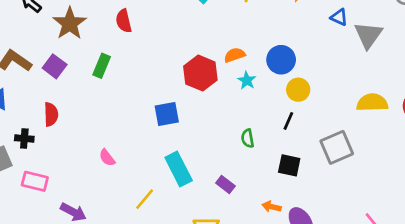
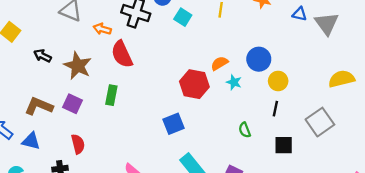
red semicircle: (124, 21) -> (122, 54), size x1.4

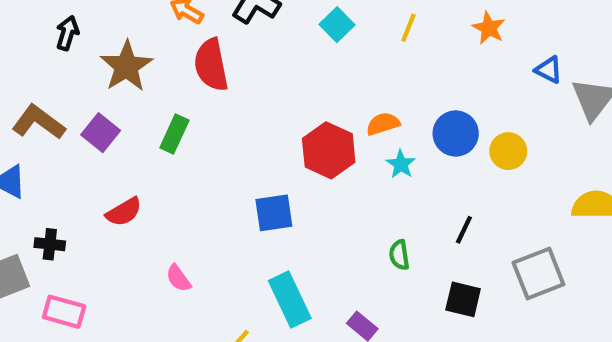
black arrow: (43, 56) -> (67, 33), turned 66
yellow circle: (278, 81) -> (508, 151), moved
red semicircle: (78, 144) -> (124, 212), moved, turned 60

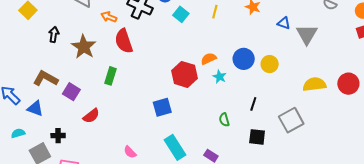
purple square: (101, 133) -> (71, 92), moved
pink semicircle: (178, 278) -> (130, 152), moved

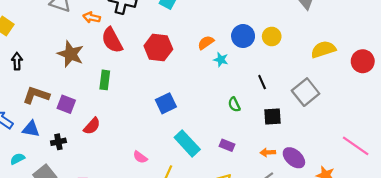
black arrow: (54, 35) -> (17, 61), moved
red hexagon: (184, 74) -> (158, 48), moved
red circle: (348, 84) -> (363, 61), moved
black line: (253, 104) -> (262, 82), turned -32
black cross: (58, 136) -> (58, 142), moved

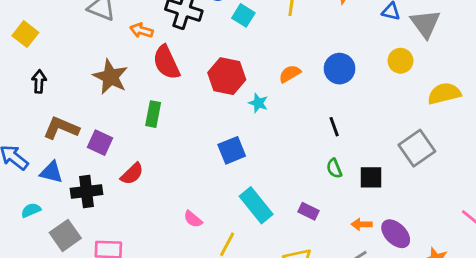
yellow circle: (272, 37) -> (400, 61), moved
cyan star: (221, 60) -> (258, 103), moved
black line: (262, 82) -> (334, 127), moved
green semicircle: (234, 105) -> (334, 168), moved
black cross: (58, 142) -> (87, 191), size x1.5

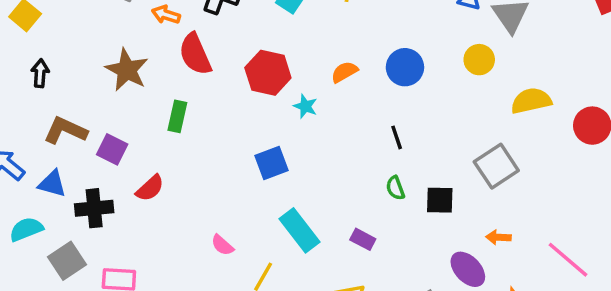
cyan semicircle: (31, 210) -> (26, 229), size x1.4
orange arrow: (362, 224) -> (498, 237), moved

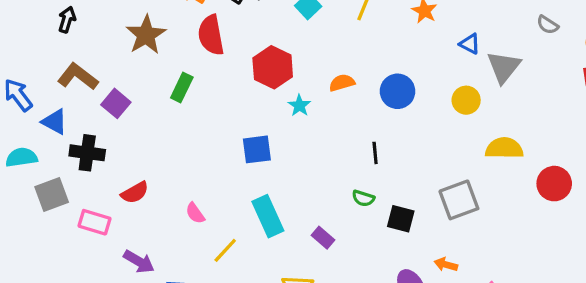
red semicircle: (150, 188) -> (135, 193), moved
green semicircle: (395, 188) -> (363, 198), turned -65

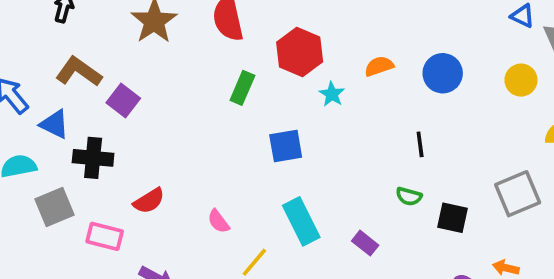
green rectangle: (182, 88) -> (242, 88), moved

